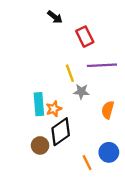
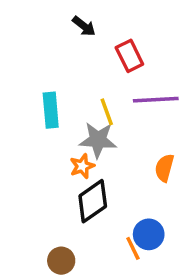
gray star: (81, 92) -> (98, 140), moved, size x1.5
cyan rectangle: (39, 104) -> (51, 110), moved
brown circle: (40, 145) -> (61, 261), moved
blue circle: (109, 152) -> (149, 234), moved

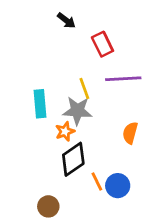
cyan rectangle: (51, 110) -> (40, 104), moved
orange line: (133, 248) -> (97, 181), moved

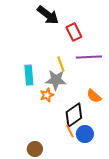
black arrow: (66, 21) -> (48, 15), size x1.6
orange semicircle: (130, 133) -> (94, 96), turned -63
black diamond: (73, 159) -> (74, 115), moved

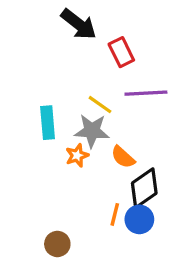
yellow line: (61, 64) -> (100, 105), turned -35
orange semicircle: (94, 96) -> (123, 157), moved
black diamond: (74, 115) -> (144, 188), moved
orange line: (70, 131) -> (115, 214), turned 40

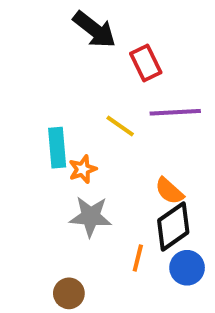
gray star: (92, 131) -> (91, 217), moved
orange star: (77, 155) -> (83, 169), moved
orange semicircle: (123, 157) -> (169, 191), moved
blue circle: (139, 219) -> (187, 268), moved

